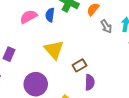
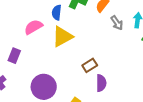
pink semicircle: (29, 17) -> (33, 27), moved
yellow triangle: (54, 50) -> (62, 36), moved, turned 45

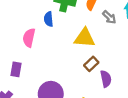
pink semicircle: (33, 27) -> (29, 38), turned -36
yellow triangle: (62, 36) -> (85, 38), moved, turned 45

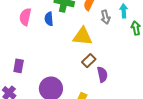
gray arrow: (109, 17) -> (105, 17), turned 32
pink semicircle: (29, 38) -> (25, 17), moved

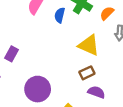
purple semicircle: (102, 75) -> (96, 92), turned -77

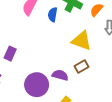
purple semicircle: (96, 92) -> (60, 75), moved

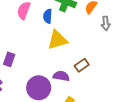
yellow triangle: (82, 41) -> (57, 40), moved, turned -30

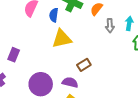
purple semicircle: (61, 76) -> (70, 82), moved

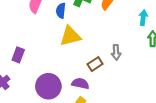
gray arrow: (110, 26) -> (116, 52), moved

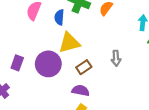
brown rectangle: (95, 64) -> (84, 67), moved
purple circle: (48, 86) -> (48, 64), moved

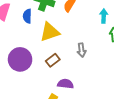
yellow triangle: (69, 43) -> (50, 32), moved
purple semicircle: (81, 91) -> (65, 84), moved

